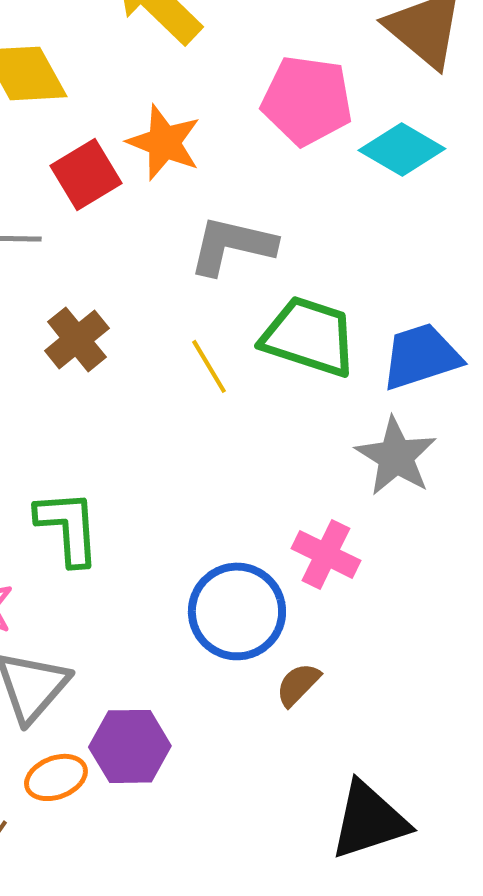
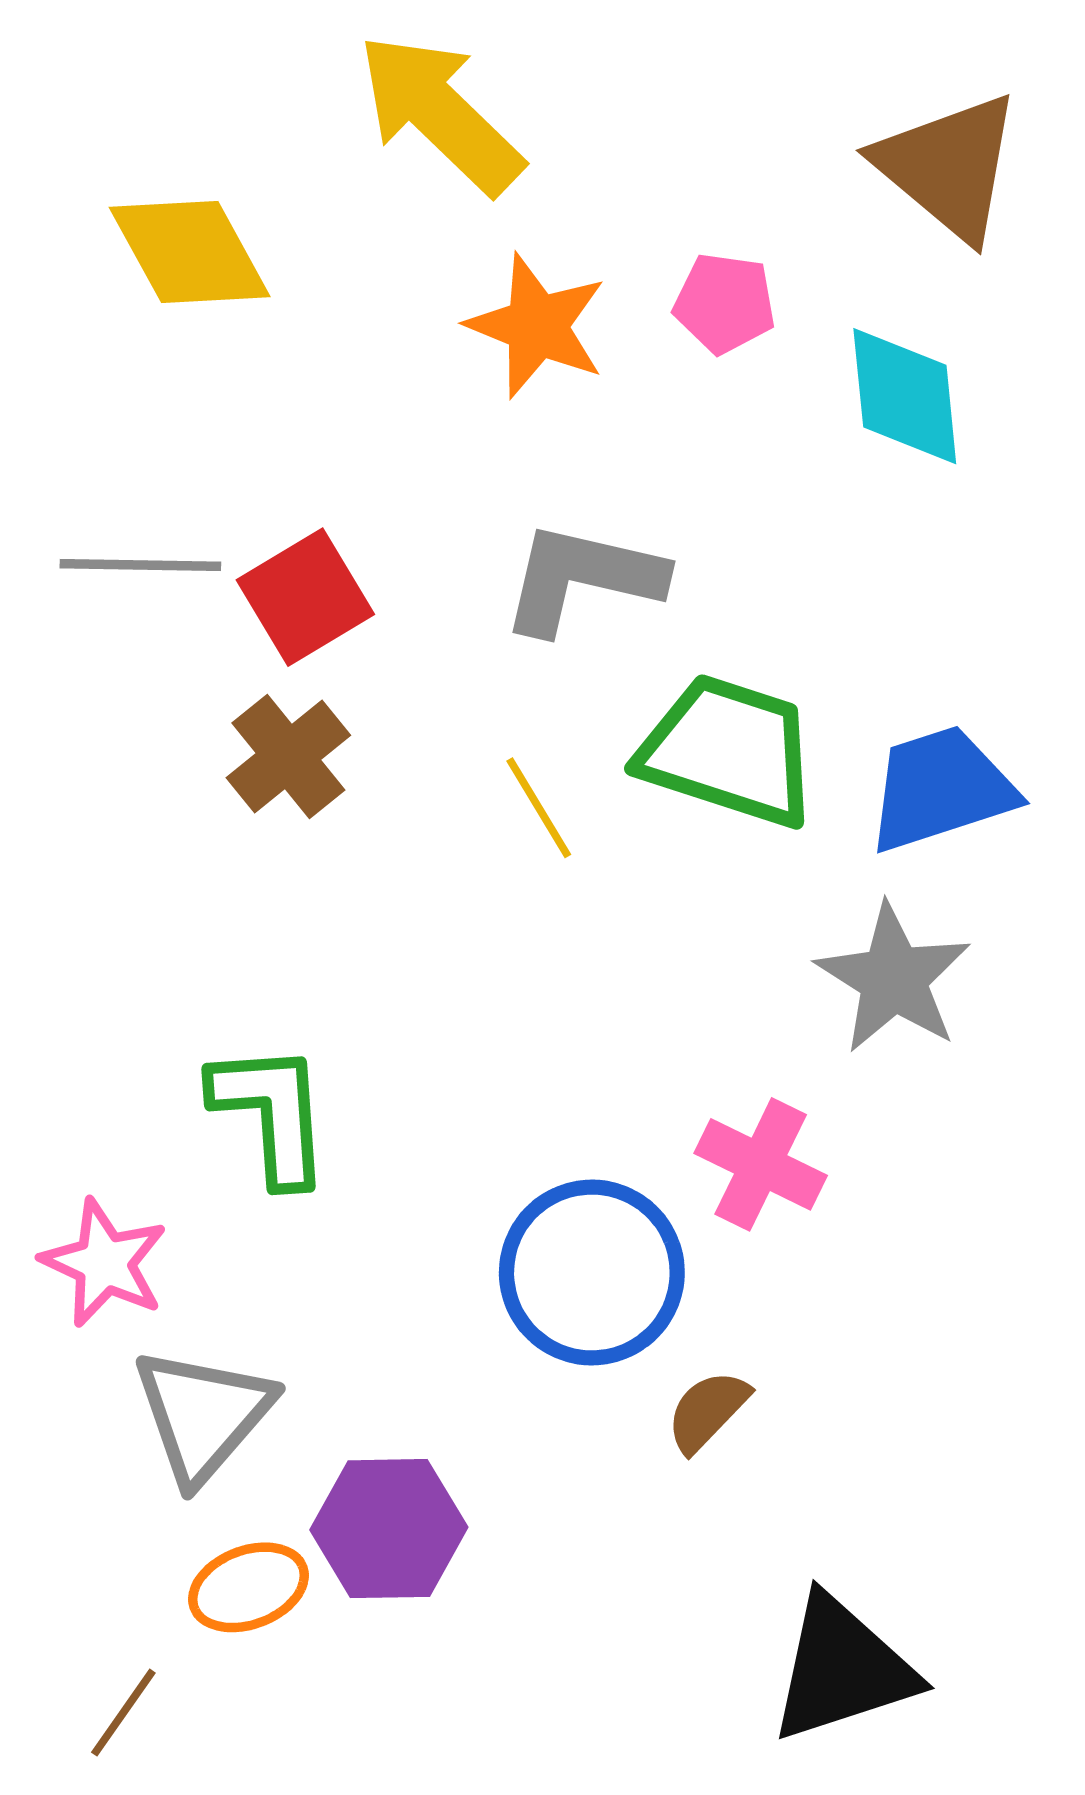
pink pentagon: (307, 100) -> (725, 303), size x0.6
orange star: (164, 142) -> (537, 326), moved
cyan diamond: (402, 149) -> (905, 396), turned 54
red square: (86, 174) -> (305, 597), moved

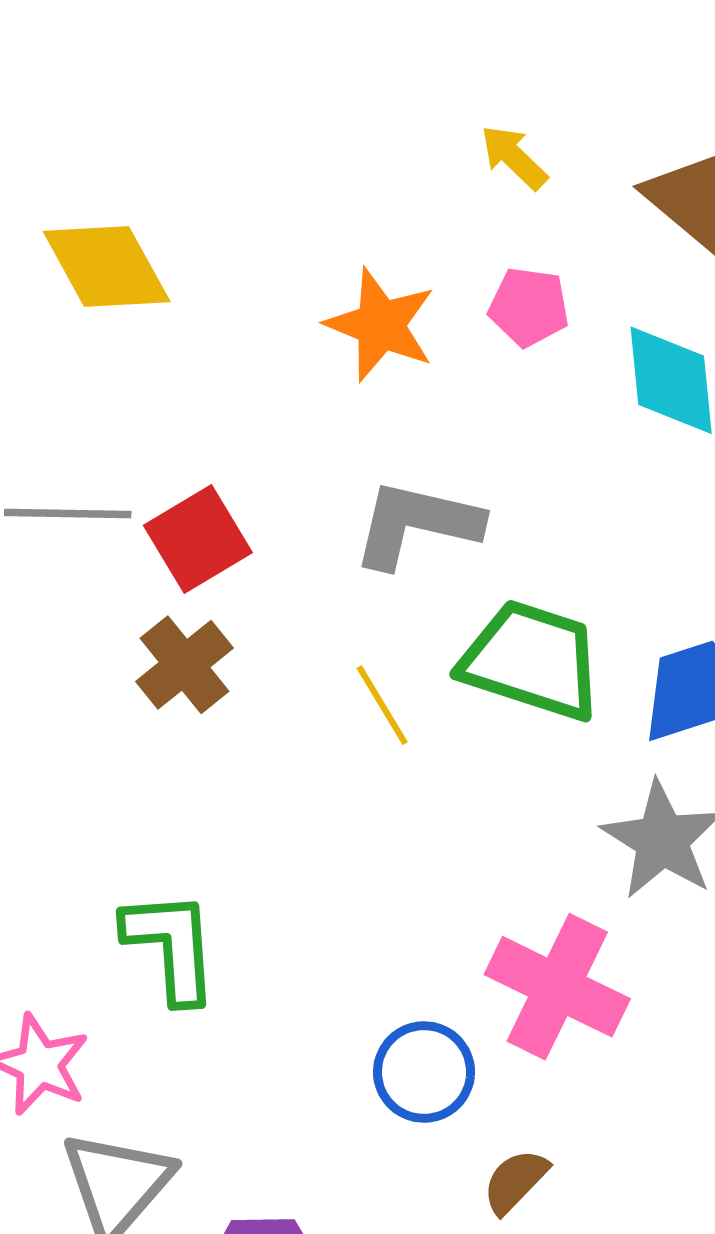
yellow arrow: (440, 113) -> (514, 157), moved, size x0.5
pink cross: (761, 1164) -> (557, 987), size x1.4
blue circle: (592, 1272) -> (424, 1072), size x0.7

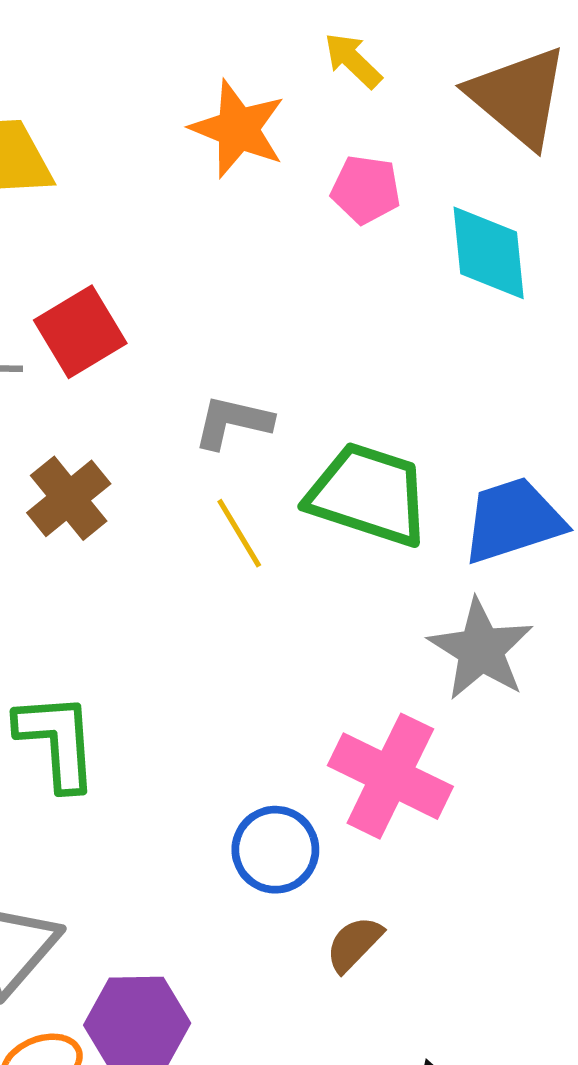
orange star: (381, 325) -> (238, 129), moved
gray L-shape: (417, 524) -> (233, 422), moved, size x0.7
red square: (198, 539) -> (80, 332), moved

